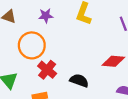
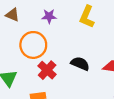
black semicircle: (79, 81) -> (80, 64), moved

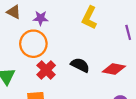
purple star: (49, 16) -> (41, 18), moved

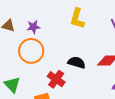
red cross: (46, 70) -> (56, 79), moved

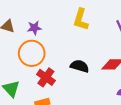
red cross: (56, 79) -> (46, 77), moved

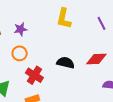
orange circle: (32, 53) -> (20, 53), size x0.6

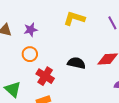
yellow L-shape: (64, 19) -> (74, 18), turned 95

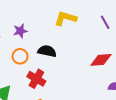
black semicircle: (76, 63) -> (47, 51), moved

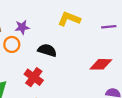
purple line: (105, 22) -> (109, 27), turned -72
orange circle: (20, 56) -> (12, 44), moved

